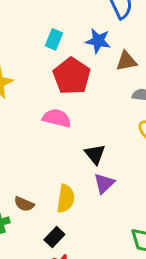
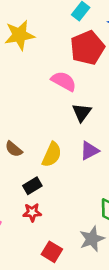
black triangle: (95, 154) -> (82, 112), moved

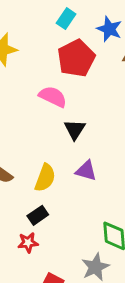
purple triangle: (89, 151) -> (86, 171), turned 48
black rectangle: (32, 186) -> (38, 215), moved

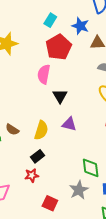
pink semicircle: (53, 97) -> (44, 74), turned -102

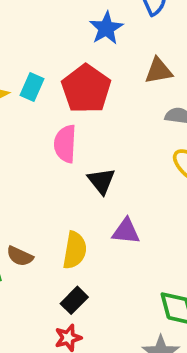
cyan rectangle: (50, 20) -> (32, 87), moved
blue star: (80, 26) -> (106, 28), moved, turned 30

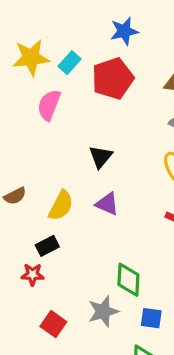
blue star: (106, 28) -> (124, 31), moved
pink semicircle: (65, 144) -> (49, 105), moved
brown semicircle: (20, 256) -> (15, 196), turned -70

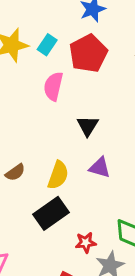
pink semicircle: (49, 105) -> (53, 86), moved
black rectangle: (47, 246) -> (51, 213), size x1.6
red star: (32, 274) -> (86, 243), moved

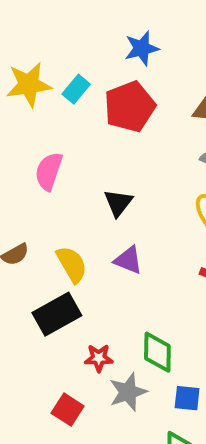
pink semicircle: (53, 86) -> (49, 171), moved
yellow semicircle: (58, 175) -> (72, 264), turned -56

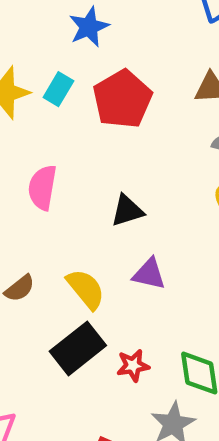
blue star: (142, 48) -> (89, 27), moved
black triangle: (118, 203) -> (127, 211), turned 44
red star: (99, 358) -> (133, 365), moved

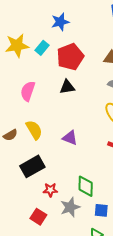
black triangle: (127, 211) -> (67, 87), moved
yellow semicircle: (86, 289) -> (34, 130), moved
red star: (133, 365) -> (50, 190), moved

